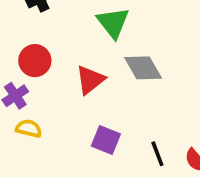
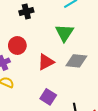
gray diamond: (143, 68) -> (76, 61), turned -65

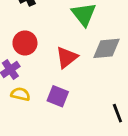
purple square: (48, 97) -> (58, 96), moved

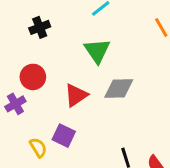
yellow semicircle: (20, 94) -> (38, 148), moved, turned 42

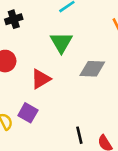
gray diamond: (119, 88) -> (92, 69), moved

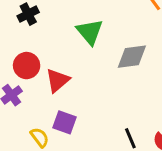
red triangle: (41, 79) -> (58, 80), moved

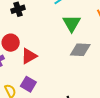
green triangle: (90, 32) -> (72, 23), moved

